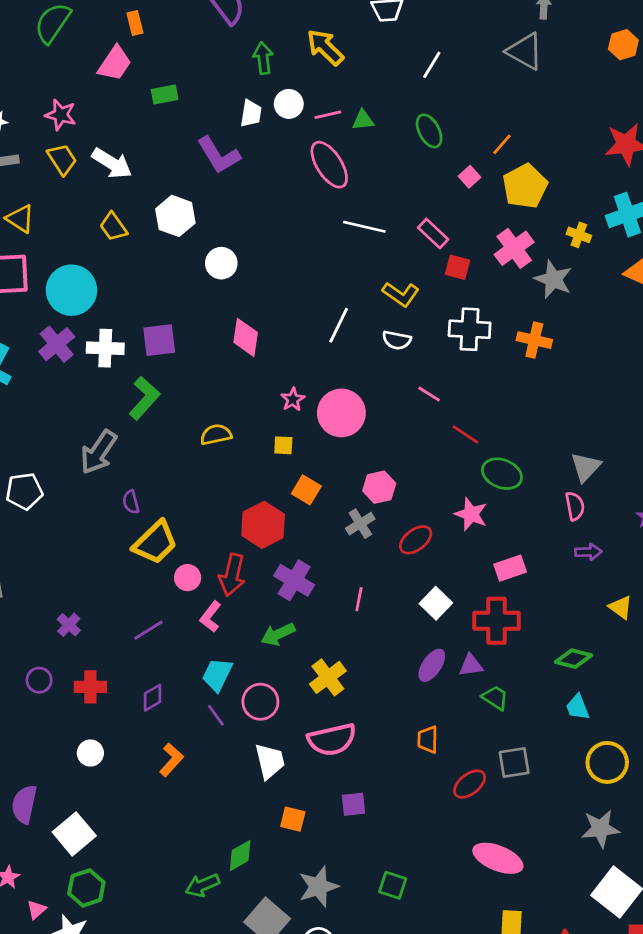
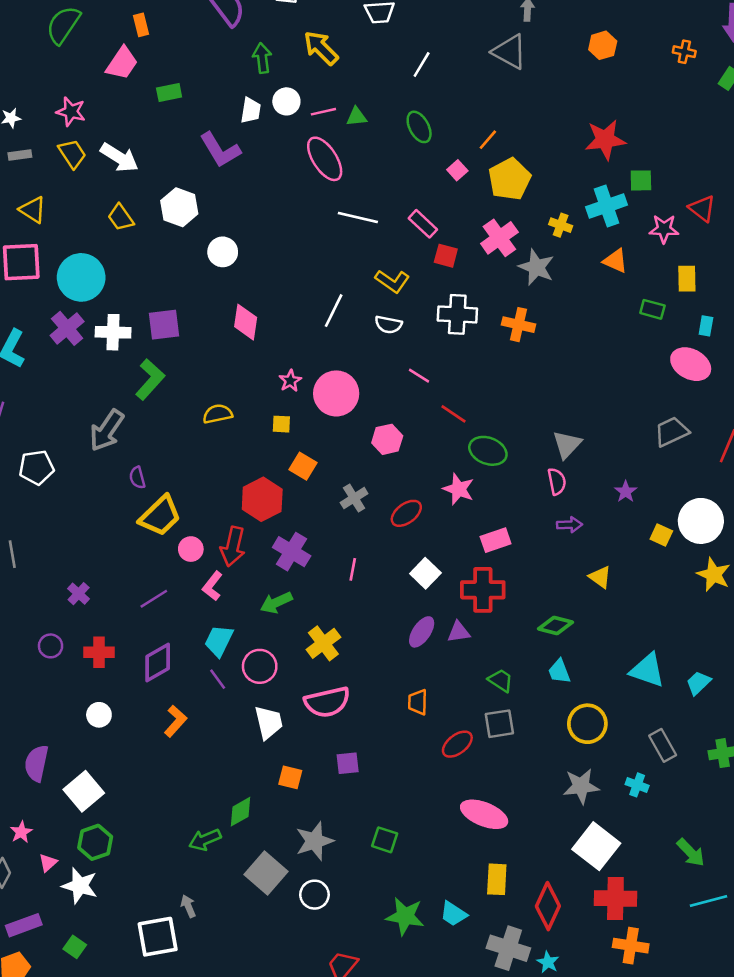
pink hexagon: (379, 487) -> (387, 439), moved
purple diamond: (152, 698) -> (158, 663), size x1.5
green trapezoid: (495, 698) -> (501, 680), moved

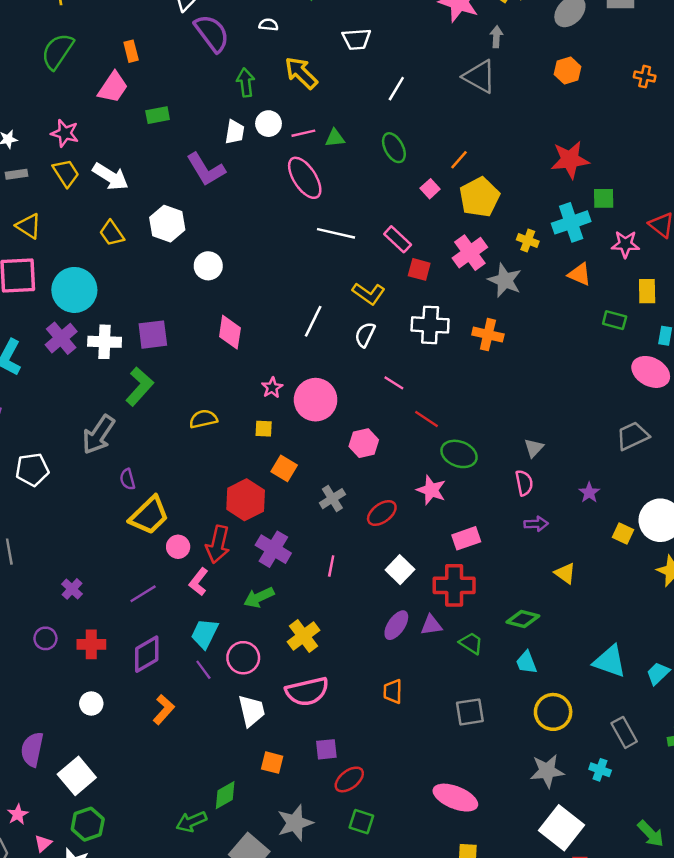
white semicircle: (388, 325) -> (365, 335), turned 105
gray triangle: (567, 444) -> (534, 448), size x0.7
green trapezoid: (501, 680) -> (471, 643), moved
red ellipse: (457, 744) -> (349, 779), moved

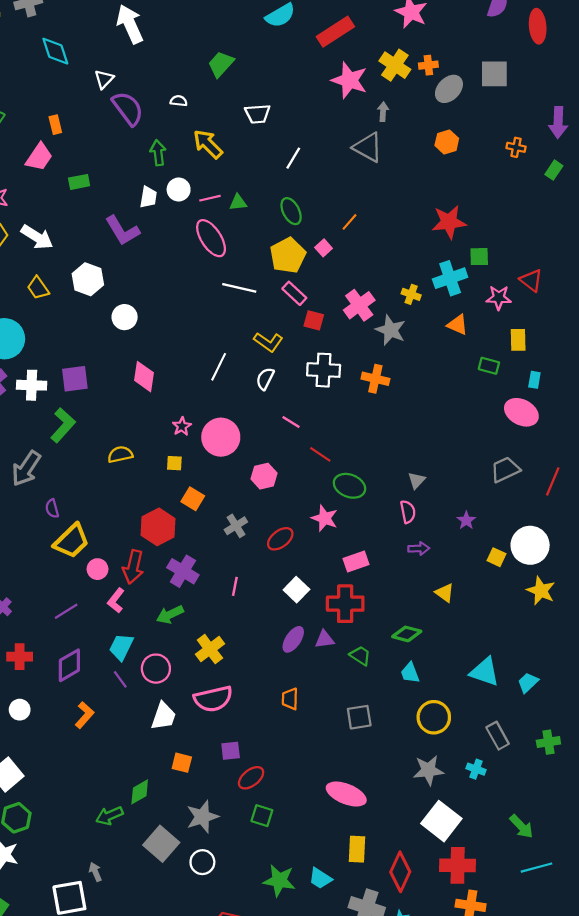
yellow pentagon: (480, 197) -> (288, 255), moved
white trapezoid: (252, 711) -> (163, 716), turned 32

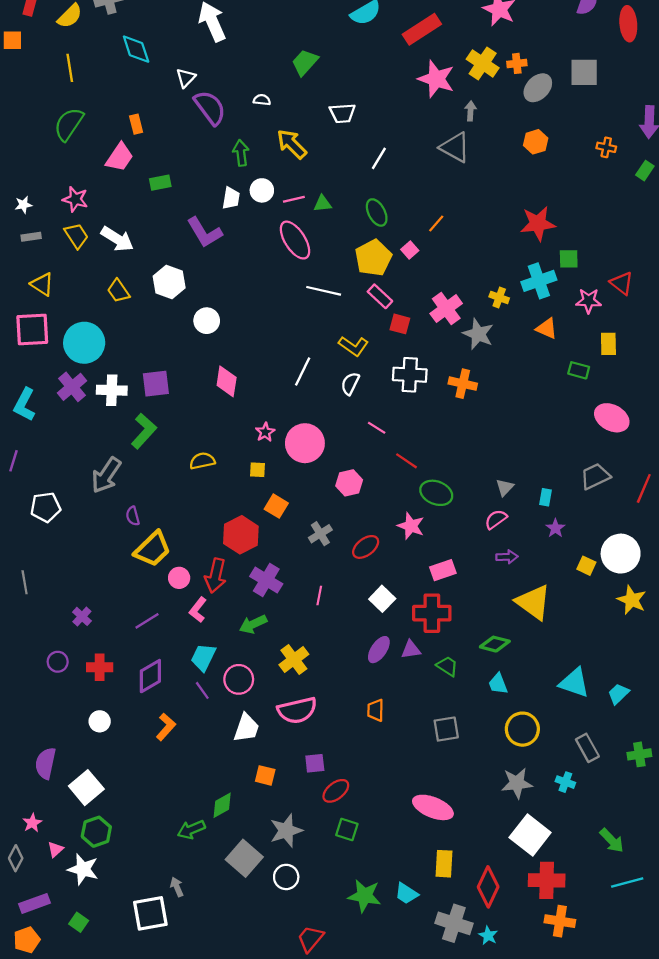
cyan rectangle: (534, 380) -> (546, 497), moved
pink semicircle: (408, 512) -> (496, 519), turned -115
yellow triangle: (445, 593) -> (533, 602), size x1.8

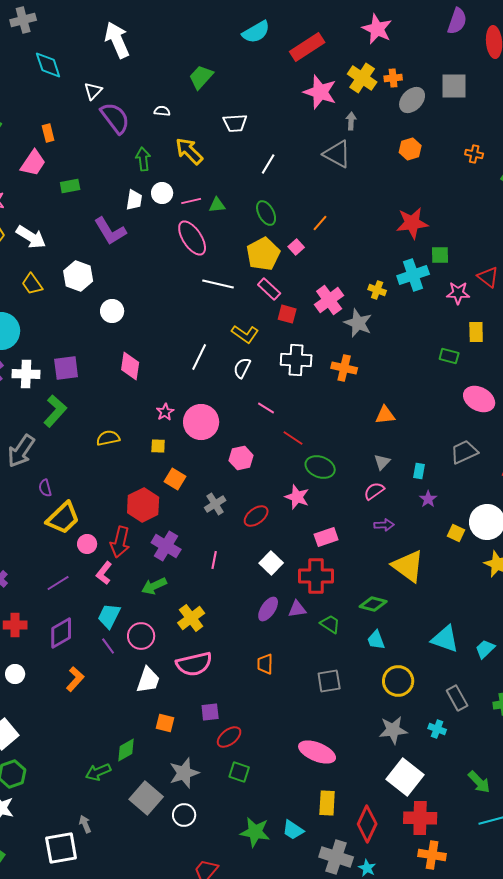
orange triangle: (547, 328) -> (385, 415), moved, turned -30

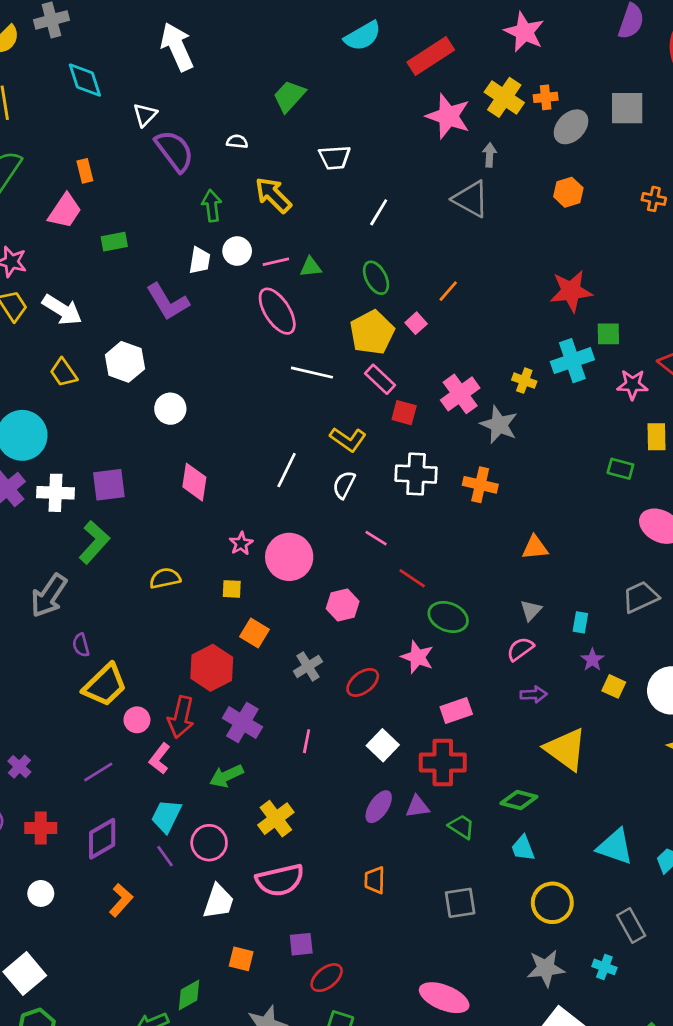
yellow square: (456, 533) -> (614, 686), moved

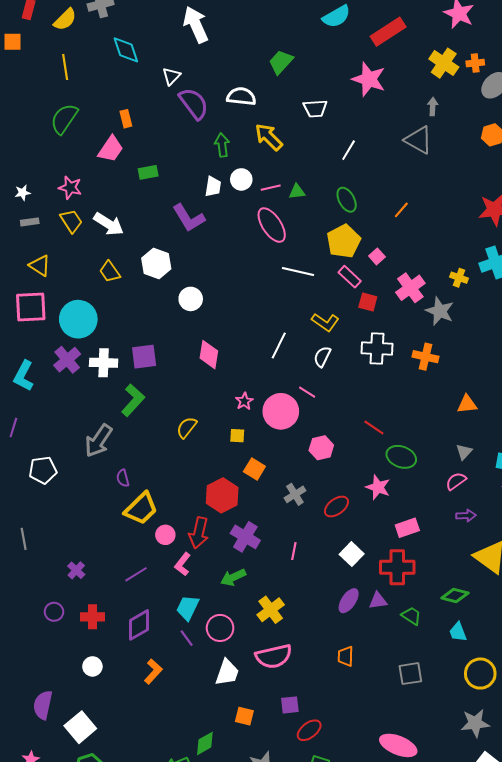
pink star: (448, 116) -> (369, 79), moved
white semicircle: (237, 142) -> (241, 96), size x1.8
pink square: (416, 323) -> (377, 256), moved
pink line: (376, 538) -> (307, 392), moved
yellow semicircle: (165, 578) -> (187, 428), turned -40

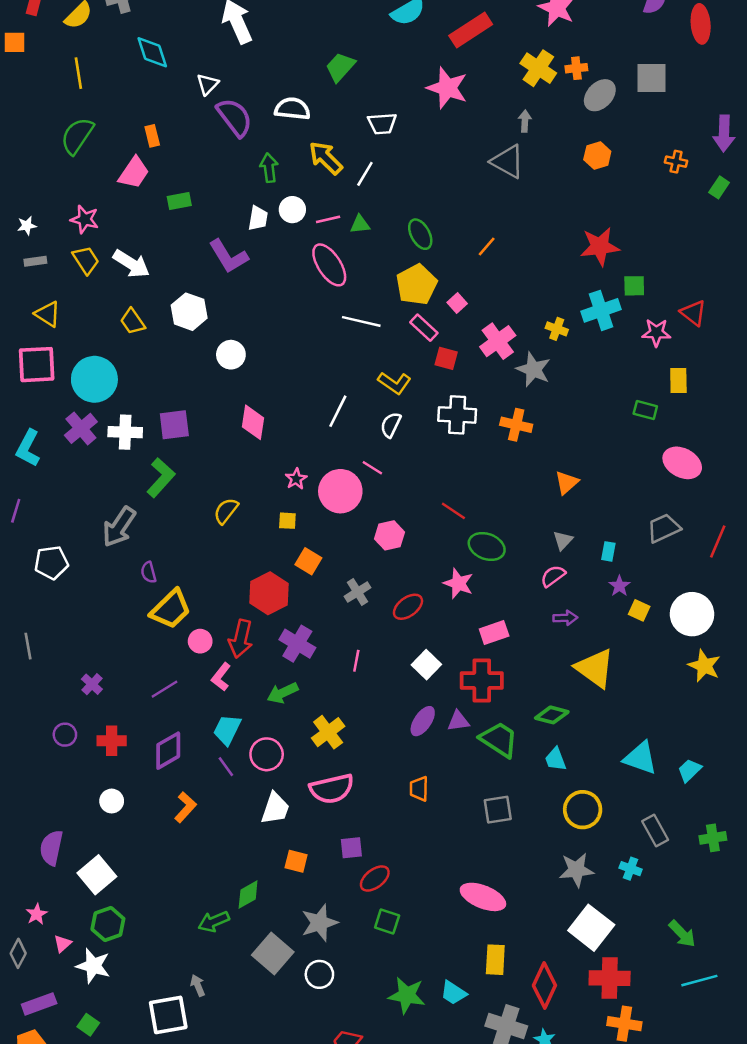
white line: (349, 150) -> (365, 174), moved
orange triangle: (467, 404) -> (567, 483), turned -35
green trapezoid: (411, 616) -> (499, 740), size x1.6

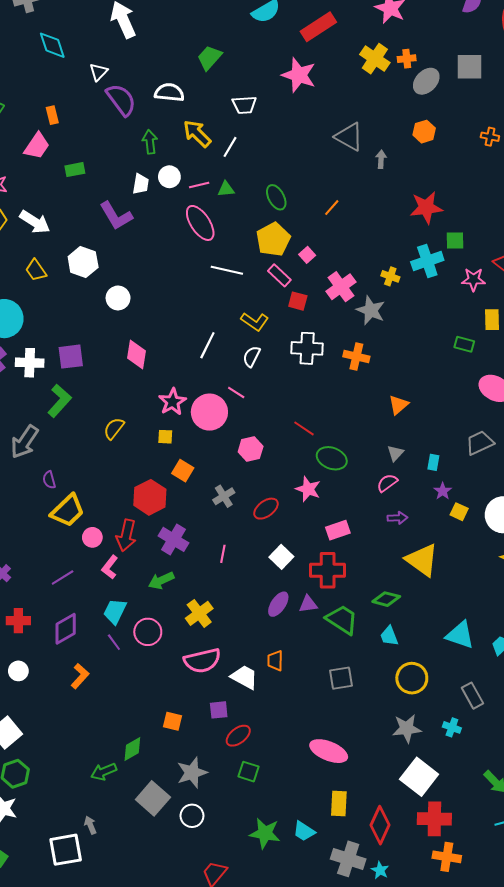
gray arrow: (525, 121) -> (381, 159), moved
pink star: (296, 479) -> (172, 402), size x1.5
white trapezoid: (275, 808) -> (244, 677), moved, turned -80

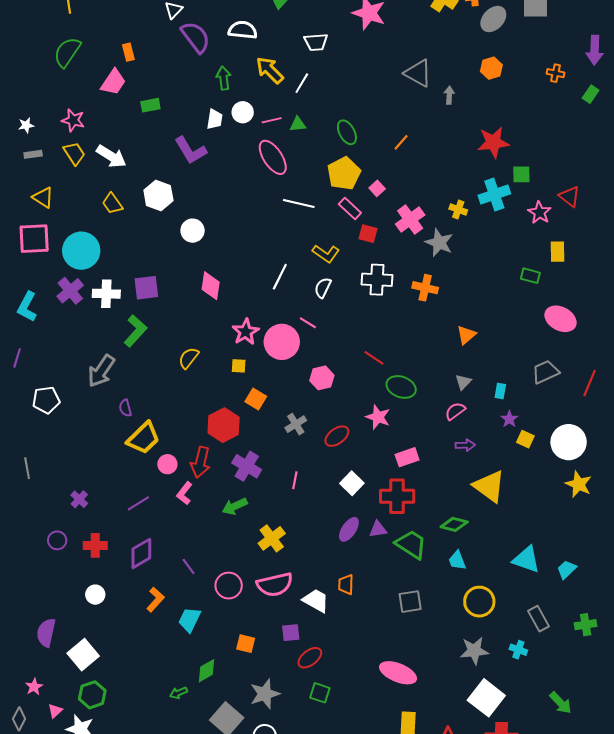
pink star: (473, 279) -> (539, 213), turned 30
cyan trapezoid: (115, 611) -> (190, 620), moved
pink circle: (148, 632) -> (229, 586), moved
green arrow: (104, 772) -> (178, 693), size x0.7

